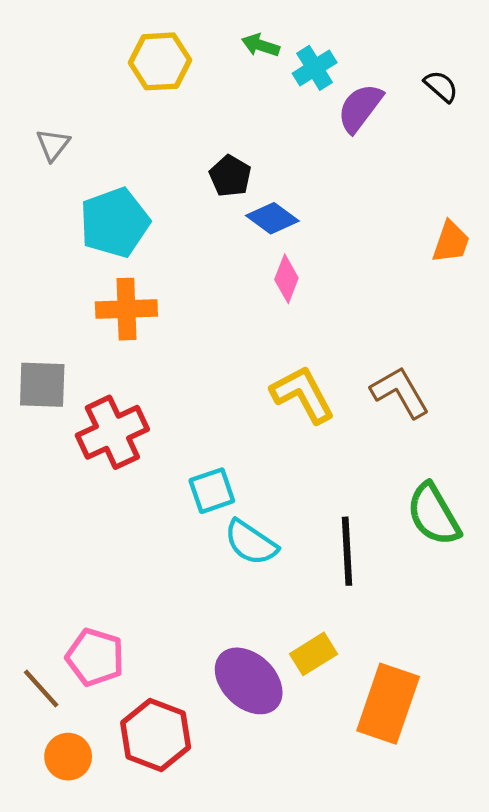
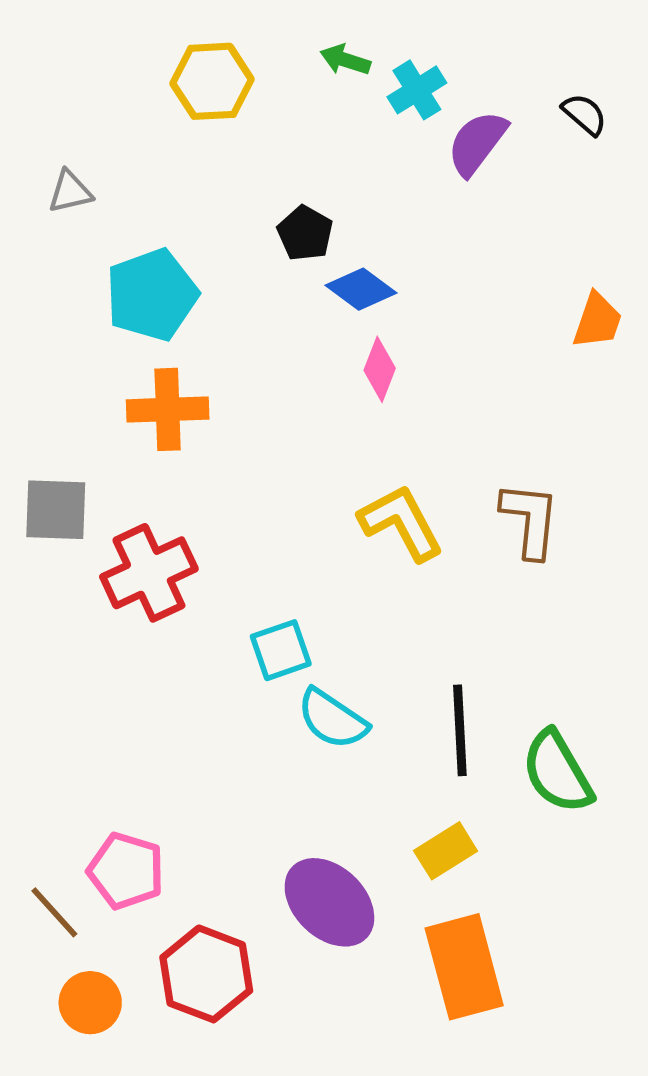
gray triangle: (53, 145) -> (70, 192), turned 39
brown L-shape: (400, 392) -> (530, 520), turned 36
green semicircle: (433, 514) -> (557, 772), moved
yellow rectangle: (313, 654) -> (446, 851), moved
orange rectangle: (388, 704) -> (464, 967), moved, turned -34

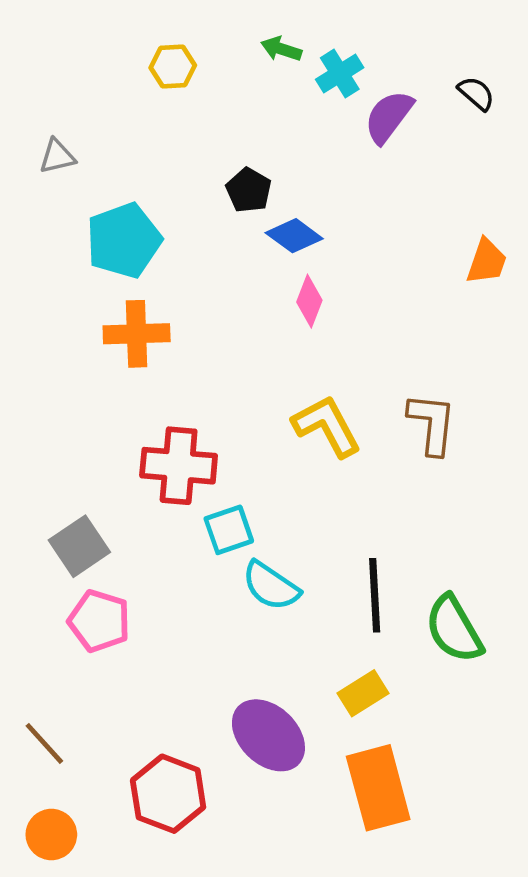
yellow hexagon: (212, 81) -> (173, 67), size x0.7
gray square: (56, 510) -> (79, 546), moved, turned -36
red cross: (149, 573) -> (179, 466), moved, turned 30
pink pentagon: (126, 871) -> (99, 621), moved
orange circle: (90, 1003) -> (51, 835), moved

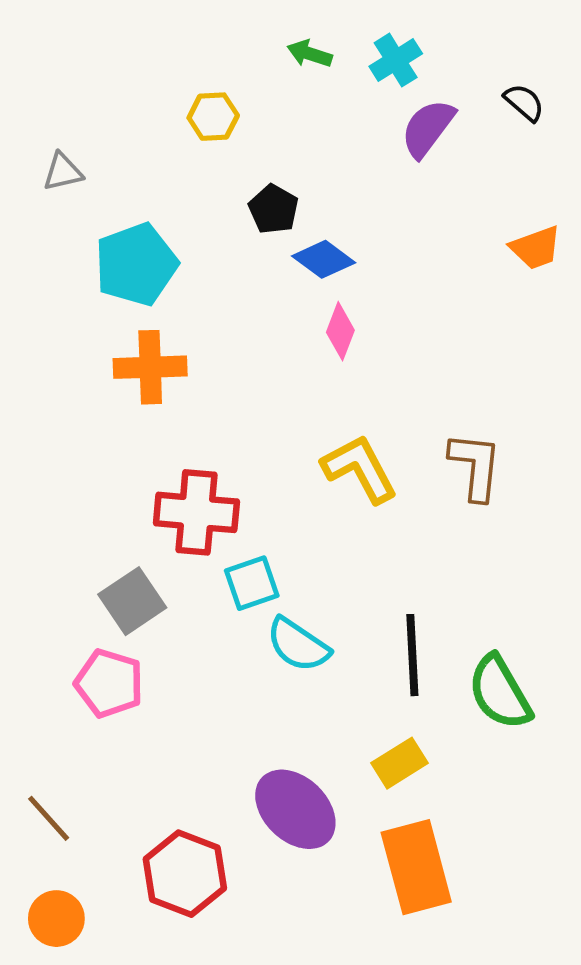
yellow hexagon: (173, 67) -> (213, 117), moved
cyan cross: (340, 74) -> (396, 60), moved
orange trapezoid: (487, 261) -> (536, 248), moved, turned 51
gray square: (79, 546) -> (132, 601), moved

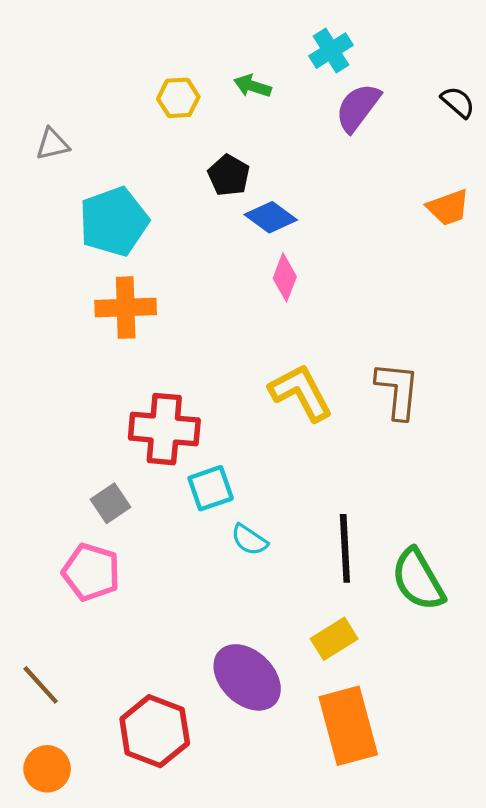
green arrow: (310, 54) -> (252, 86), moved
black semicircle: (524, 102) -> (458, 102), moved
gray square: (132, 601) -> (111, 503), size x0.7
cyan semicircle: (298, 645) -> (249, 540), size x0.7

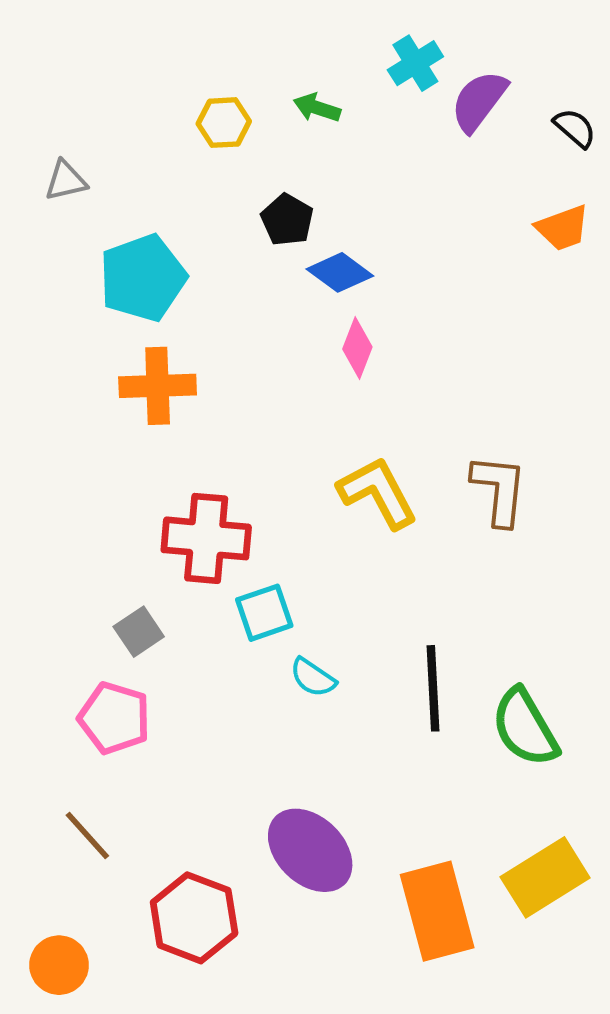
purple semicircle: (358, 108) -> (479, 101), moved
orange trapezoid: (448, 208) -> (563, 228), moved
yellow rectangle: (334, 639) -> (545, 877), moved, size x1.5
brown line: (41, 685) -> (87, 835), moved

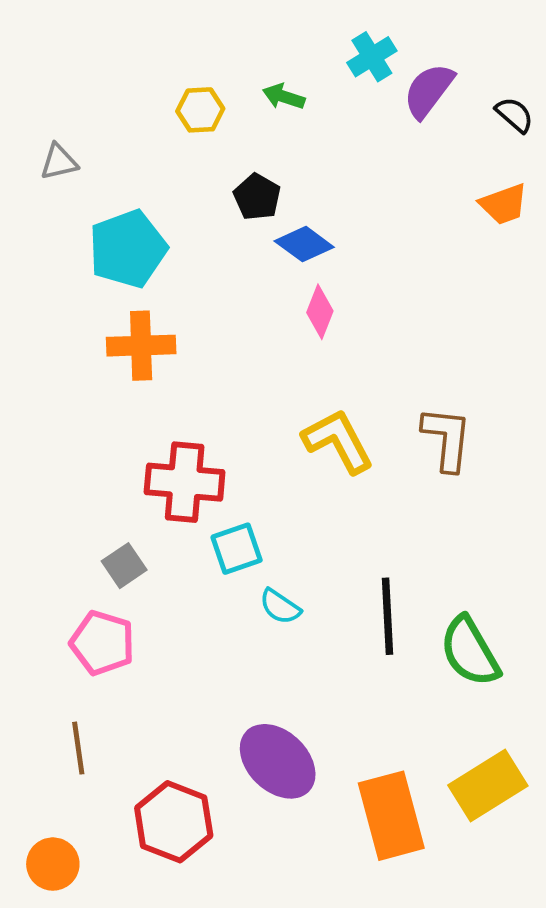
brown line: (87, 835) -> (78, 748), turned 34

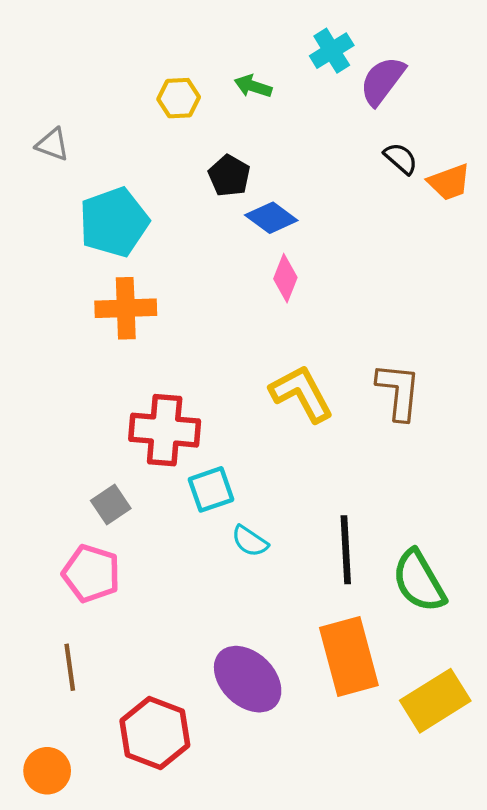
black semicircle: (514, 115) -> (401, 158), moved
gray triangle: (59, 162) -> (52, 144), turned 33
orange rectangle: (391, 816) -> (349, 656), moved

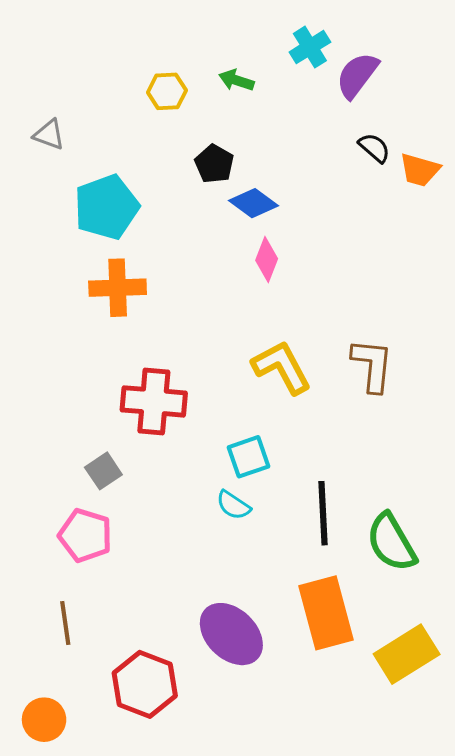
orange trapezoid: (449, 182) -> (420, 170), turned 36
cyan square: (211, 489) -> (248, 457), moved

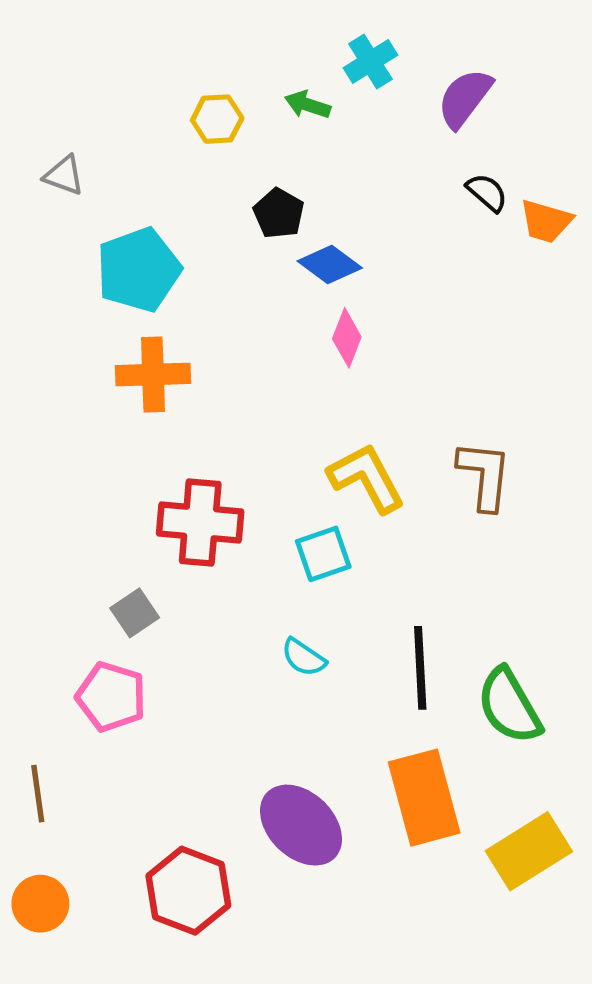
cyan cross: (310, 47) -> (370, 61), moved
cyan square: (248, 457) -> (323, 554), moved
brown line: (65, 623) -> (38, 794), moved
orange circle: (44, 720) -> (40, 904), moved

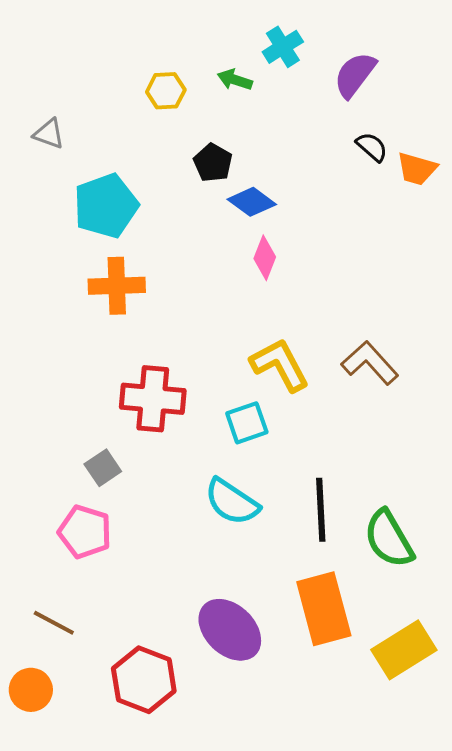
brown L-shape: (484, 475) -> (370, 363), turned -48
cyan semicircle: (304, 657) -> (232, 502), size x1.6
brown line: (38, 794) -> (54, 623), moved, turned -54

